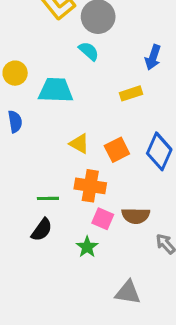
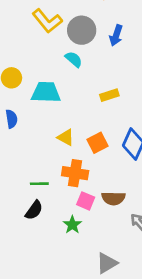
blue arrow: (153, 57) -> (116, 35), moved
gray triangle: (128, 292) -> (107, 263), turned -40

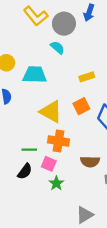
blue arrow: (116, 35) -> (89, 13), moved
yellow triangle: (66, 137) -> (51, 112), size x1.6
orange square: (98, 143) -> (81, 106), moved
pink square: (86, 201) -> (49, 164), moved

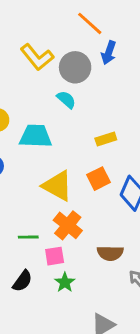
orange cross: (59, 141) -> (68, 225), turned 30
pink square: (49, 164) -> (55, 256), turned -32
black semicircle: (25, 171) -> (22, 281), moved

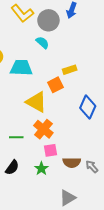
orange square: (98, 179) -> (56, 85), moved
brown semicircle: (110, 253) -> (72, 162), moved
pink square: (55, 256) -> (50, 150), moved

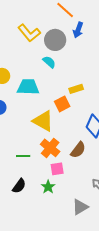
brown semicircle: (72, 162) -> (78, 150), moved, turned -54
gray triangle: (68, 198) -> (80, 207), moved

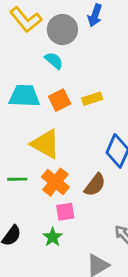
orange square: (62, 104) -> (60, 100), moved
green line: (23, 156) -> (17, 179), moved

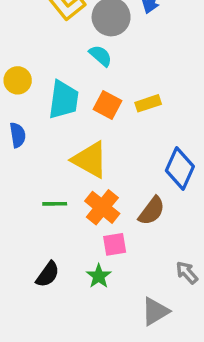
cyan trapezoid: (24, 96) -> (63, 100), turned 96
orange square: (60, 100) -> (108, 105), turned -35

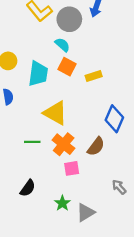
orange square: (108, 105) -> (67, 67), moved
green star: (99, 276) -> (62, 203), moved
gray triangle: (155, 311) -> (86, 212), moved

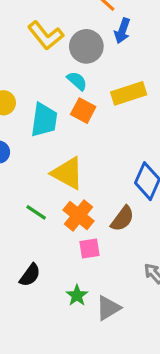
yellow rectangle: (94, 76) -> (129, 93), moved, size x1.5
green line: (32, 142) -> (36, 212), turned 35

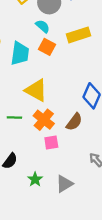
green line: (36, 212) -> (14, 117), turned -32
green star: (77, 295) -> (35, 179), moved

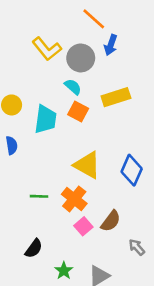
yellow triangle: (36, 90) -> (87, 165), moved
brown semicircle: (74, 122) -> (111, 221), moved
pink square: (51, 142) -> (83, 226), turned -32

